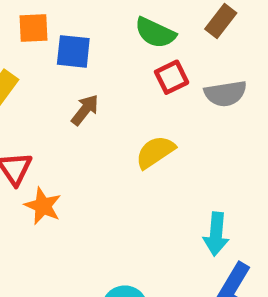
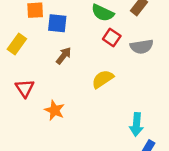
red square: (172, 77) -> (112, 37), turned -30
orange star: (43, 206) -> (55, 110), moved

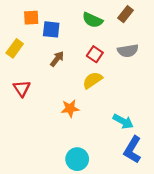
red square: (112, 37) -> (95, 54), moved
orange star: (55, 110) -> (70, 108), moved, turned -30
cyan arrow: (136, 125) -> (123, 121), turned -66

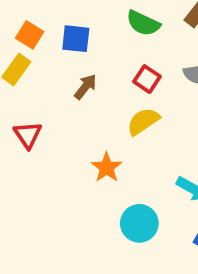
orange square: (31, 18) -> (30, 35), moved, turned 35
orange star: (70, 108) -> (107, 168), turned -30
cyan circle: (77, 159) -> (139, 223), moved

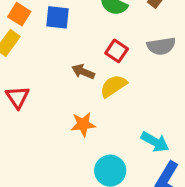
brown arrow: (85, 87) -> (83, 72), moved, turned -105
orange star: (107, 168) -> (83, 124), turned 30

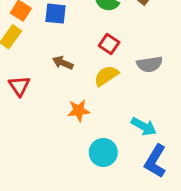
gray semicircle: (161, 46) -> (150, 64), moved
brown arrow: (83, 72) -> (63, 63), moved

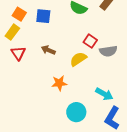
red square: (109, 44) -> (90, 41), moved
red triangle: (19, 86) -> (18, 53), moved

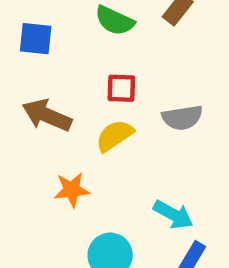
red square: (90, 41) -> (121, 88), moved, turned -32
brown arrow: (48, 50) -> (47, 115), size x1.5

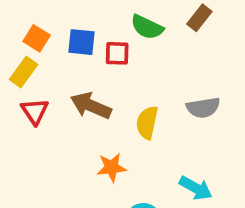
red square: (121, 88) -> (117, 53), moved
yellow semicircle: (115, 136) -> (147, 123), turned -44

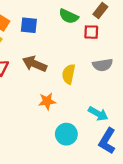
red square: (117, 53) -> (91, 32), moved

